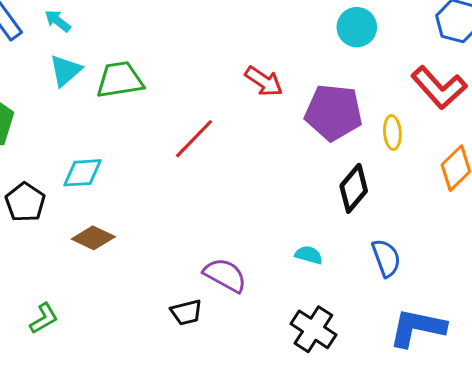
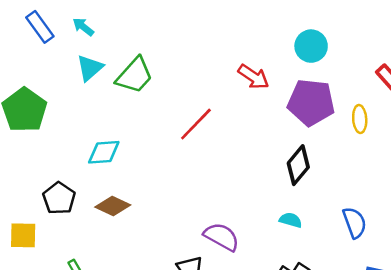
cyan circle: (357, 27) -> (311, 46), moved
green trapezoid: (120, 80) -> (135, 75), turned 141
black diamond: (354, 188) -> (298, 165), moved
black pentagon: (25, 202) -> (59, 198), moved

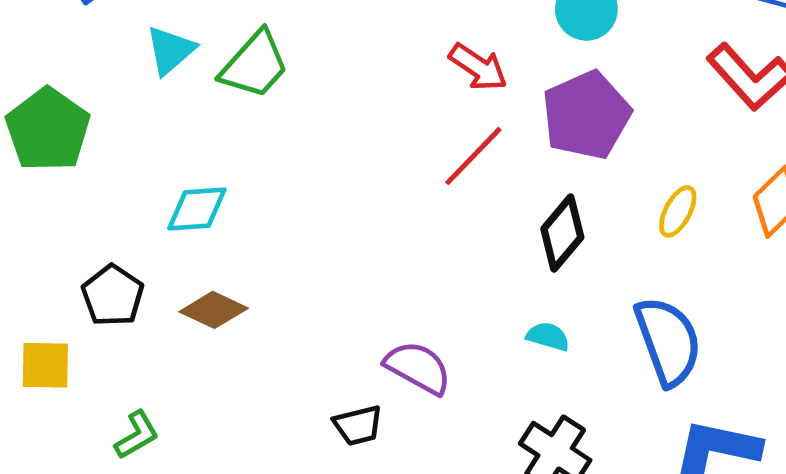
purple pentagon: (311, 102) -> (586, 115), turned -30
yellow ellipse: (360, 119) -> (678, 211), moved, turned 32
red line: (196, 124) -> (473, 156), moved
blue semicircle: (355, 223) -> (668, 341), size x1.5

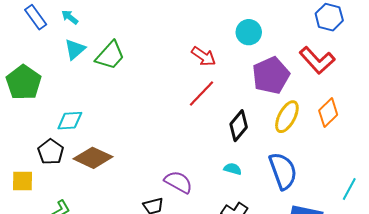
purple pentagon: (586, 115) -> (271, 75), moved
cyan diamond: (197, 209) -> (70, 121), moved
yellow ellipse: (678, 211) -> (287, 117), size x1.5
brown diamond: (214, 310) -> (93, 158), size x1.4

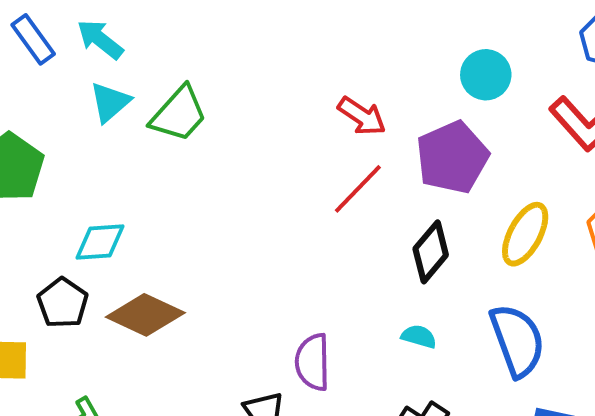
cyan arrow: (70, 17) -> (100, 39), size x1.4
cyan circle: (249, 32) -> (486, 75), moved
purple pentagon: (271, 75) -> (452, 157), moved
purple semicircle: (178, 182) -> (313, 362), turned -120

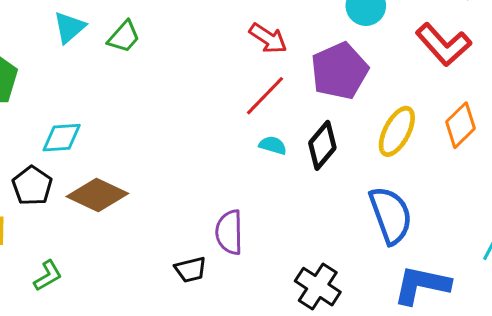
green trapezoid: (179, 114) -> (124, 37), size x0.7
cyan semicircle: (419, 336) -> (273, 145), moved

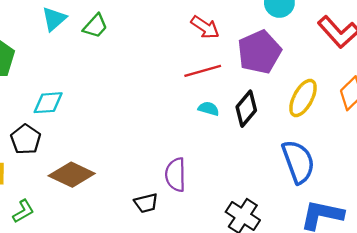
red line: (265, 96) -> (203, 71), turned 30
brown diamond: (97, 195) -> (72, 175), moved
green L-shape: (48, 276) -> (23, 211), moved

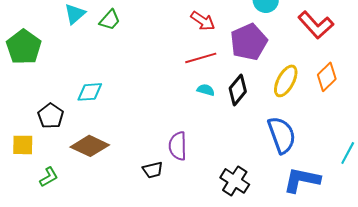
cyan diamond: (48, 103) -> (90, 92), moved

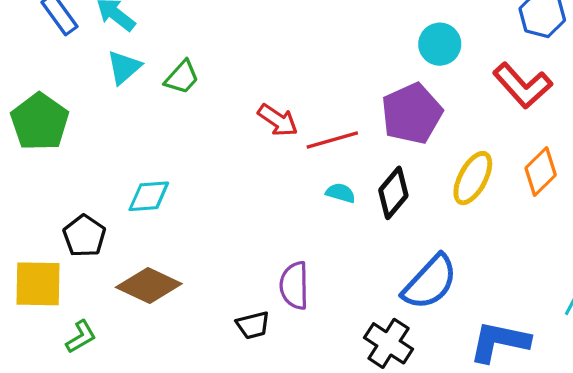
red arrow: (203, 21) -> (278, 120), moved
blue semicircle: (282, 135) -> (430, 282), moved, turned 63
yellow square: (23, 145) -> (38, 284), size x1.4

